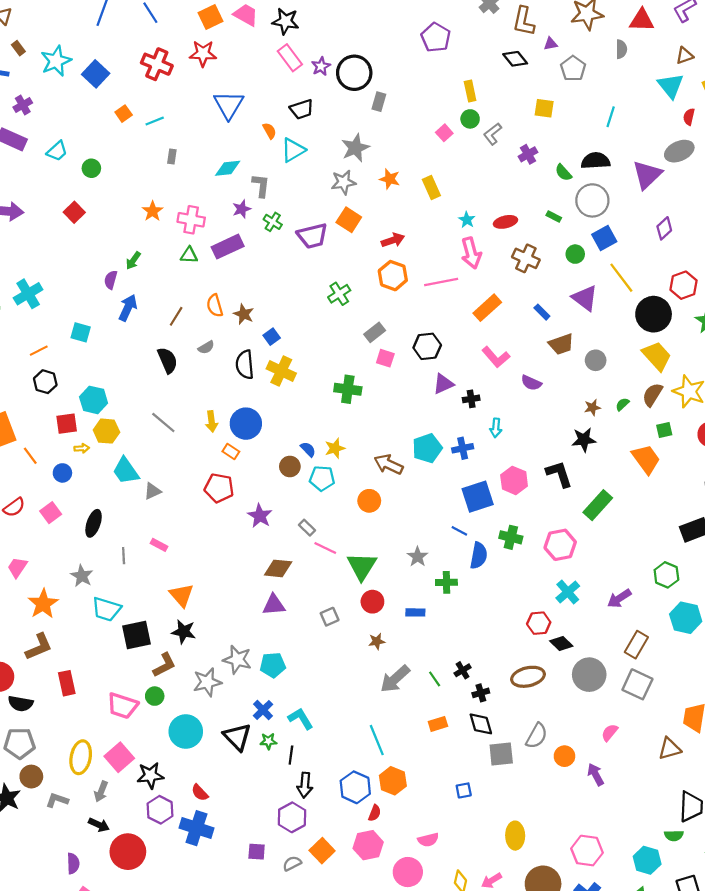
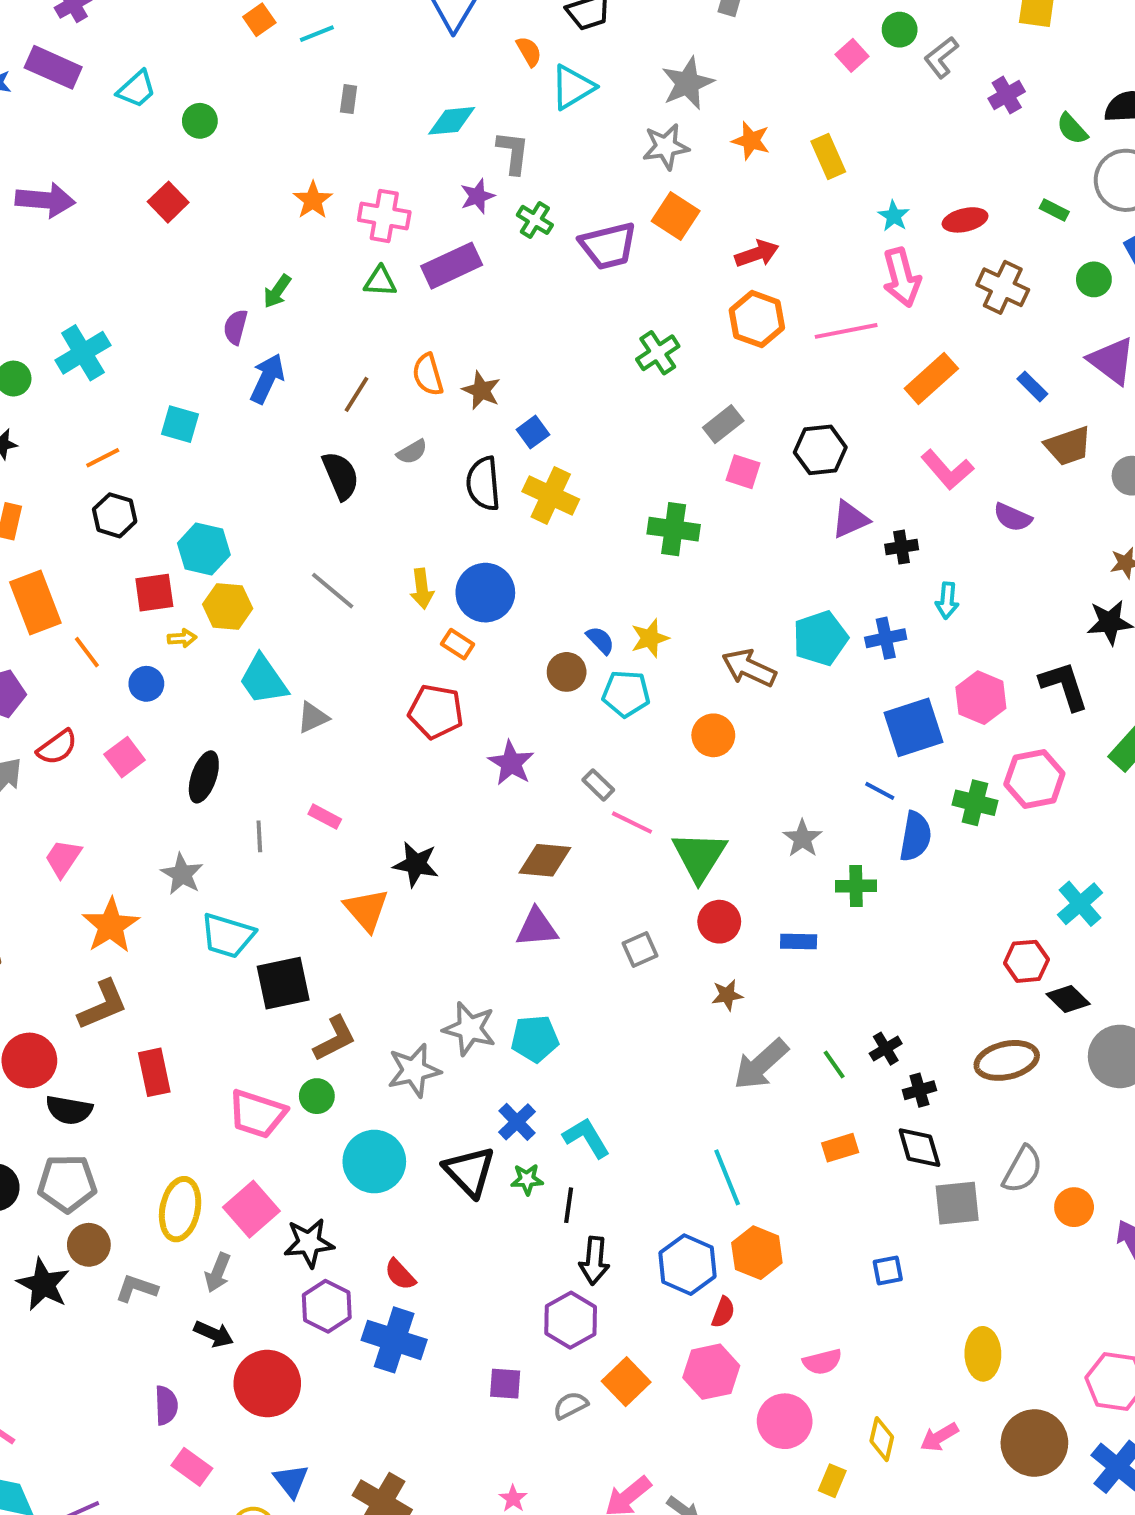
pink hexagon: (560, 545) -> (1034, 779), moved
black star: (184, 632) -> (416, 864), moved

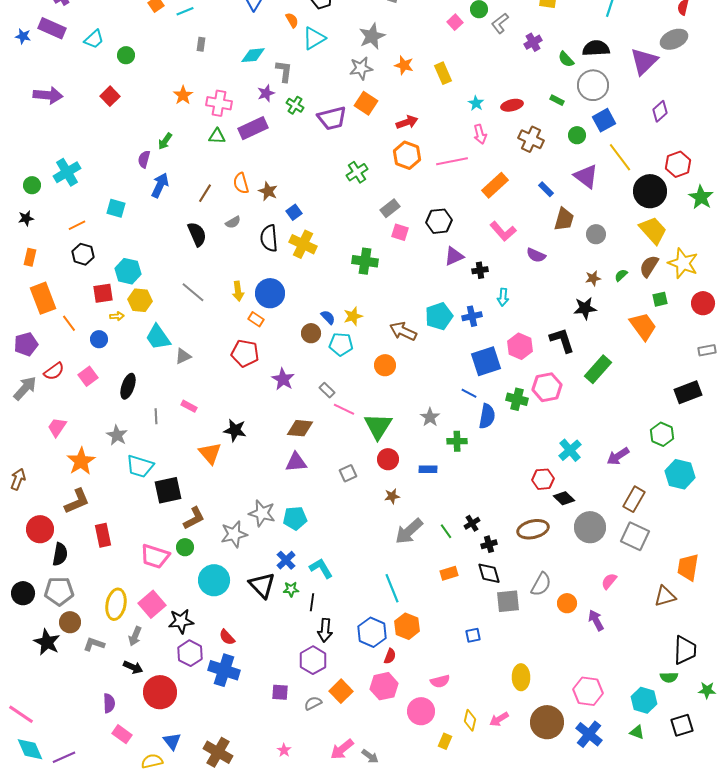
pink arrow: (902, 277) -> (480, 134), size x0.7
brown trapezoid: (1068, 446) -> (564, 219), turned -55
black semicircle: (69, 1110) -> (60, 554), turned -90

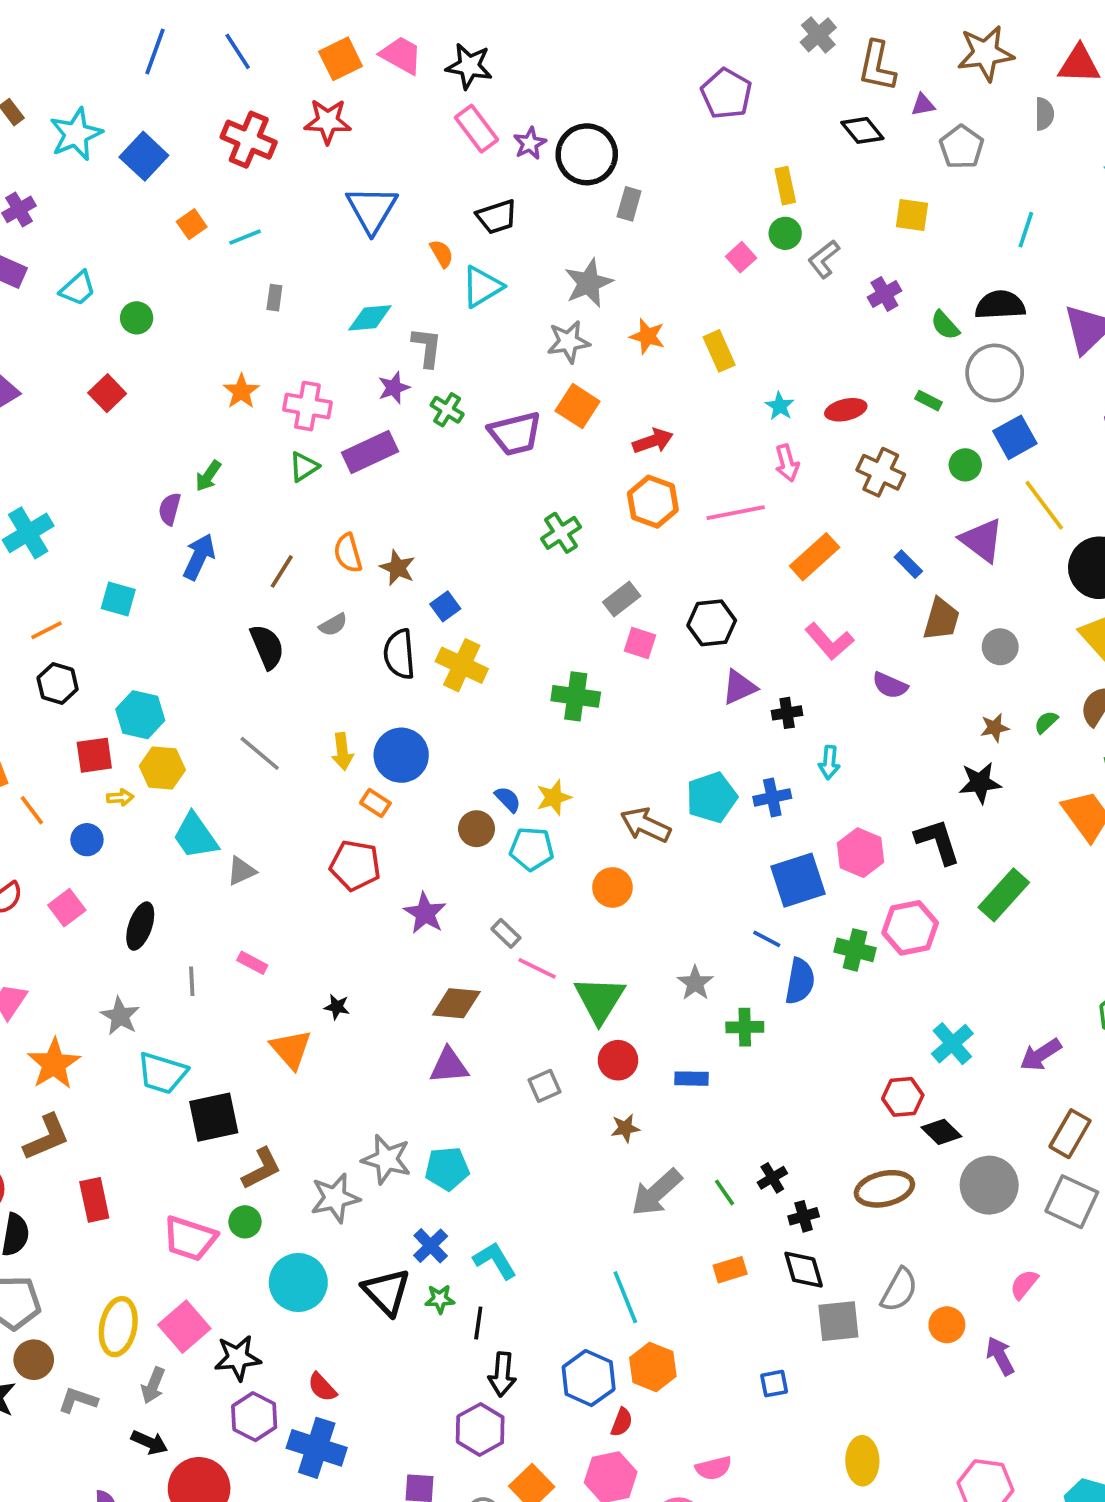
green triangle: (217, 136) -> (304, 467), turned -36
black star: (235, 430) -> (337, 1007), size x0.6

